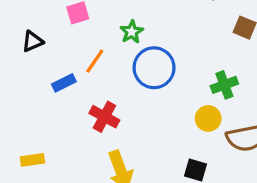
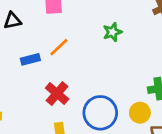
green star: (132, 32) -> (112, 32), moved
blue circle: (154, 68) -> (100, 113), moved

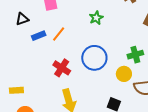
blue rectangle: (30, 59) -> (39, 36), moved
blue circle: (100, 113) -> (94, 58), moved

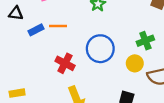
black triangle: (22, 19) -> (16, 13), turned 32
orange line: (59, 34) -> (58, 26), turned 56

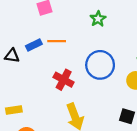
black triangle: (16, 13) -> (12, 56), moved

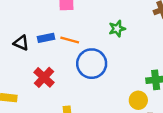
blue circle: (100, 65) -> (92, 64), moved
red cross: (64, 80) -> (44, 77), moved

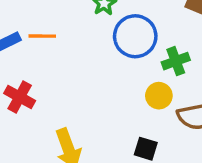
blue circle: (92, 64) -> (135, 36), moved

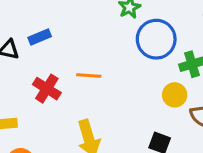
orange line: (42, 36) -> (89, 75), moved

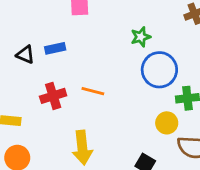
red cross: (47, 89) -> (53, 96), turned 30

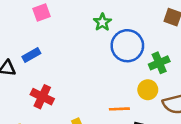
orange line: (93, 91) -> (119, 109), moved
red cross: (53, 96) -> (42, 97), turned -30

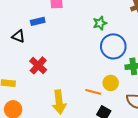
blue rectangle: (31, 55) -> (38, 21), moved
yellow circle: (148, 90) -> (111, 83), moved

